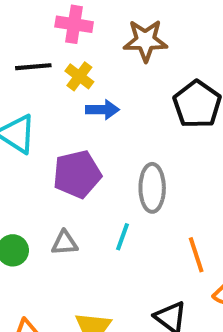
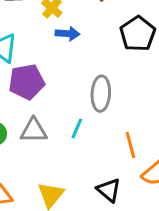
purple pentagon: (77, 174) -> (27, 82), moved
gray triangle: (65, 243) -> (34, 131), size x1.4

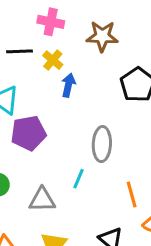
blue arrow: (67, 34) -> (68, 85), turned -80
gray triangle: (34, 131) -> (42, 200), moved

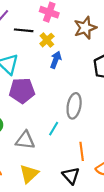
brown star: (102, 36) -> (85, 28), turned -30
orange line: (132, 194) -> (82, 151), moved

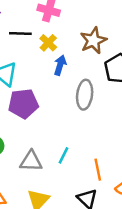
brown star: (85, 28) -> (93, 40), moved
gray ellipse: (74, 106) -> (85, 95), moved
cyan line: (54, 129) -> (64, 155), moved

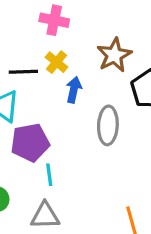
black line: (20, 33) -> (23, 72), moved
cyan line: (64, 155) -> (49, 175), moved, turned -30

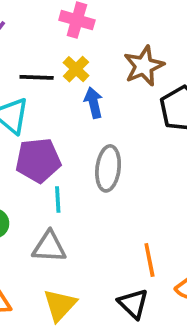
blue arrow: (74, 90) -> (94, 103), turned -30
gray ellipse: (108, 125) -> (108, 168), moved

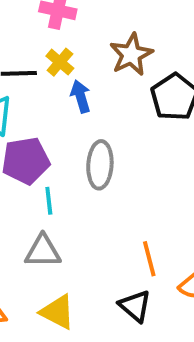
yellow triangle: (60, 305) -> (58, 312), turned -42

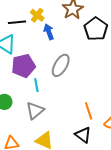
gray ellipse: (100, 165) -> (61, 65), turned 30
gray triangle: (43, 251) -> (35, 111), turned -36

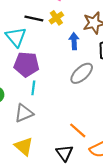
blue arrow: (49, 32) -> (74, 41), moved
gray ellipse: (61, 65) -> (82, 73), moved
orange line: (89, 111) -> (78, 130), turned -48

